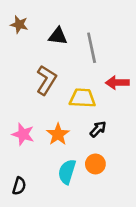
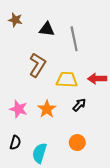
red arrow: (117, 83) -> (97, 79), moved
orange circle: (95, 164) -> (77, 143), moved
cyan semicircle: (67, 172) -> (39, 153), moved
black semicircle: (19, 186) -> (15, 143), moved

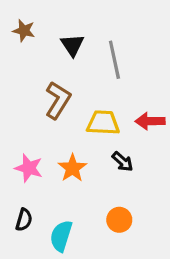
black triangle: (47, 29) -> (72, 45), turned 49
black arrow: (79, 105) -> (123, 162), turned 88

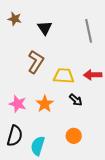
gray line: (114, 60) -> (89, 31), moved
black semicircle: (24, 220) -> (15, 136), size x1.5

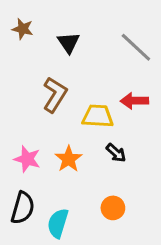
gray line: (89, 31) -> (136, 47), turned -35
red arrow: (93, 75) -> (134, 101), moved

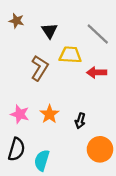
yellow trapezoid: (98, 116) -> (70, 55), moved
black arrow: (116, 153) -> (80, 121), moved, turned 64
orange circle: (113, 208) -> (100, 149), moved, size x1.5

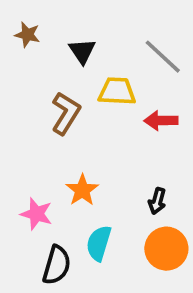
pink star: (20, 114) -> (37, 214), moved
black arrow: (80, 121) -> (157, 201), moved
black semicircle: (16, 149) -> (57, 265), moved
cyan semicircle: (42, 160) -> (99, 243), moved

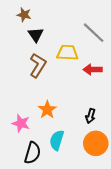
brown star: (27, 35) -> (24, 15), moved
black triangle: (82, 51) -> (36, 35), moved

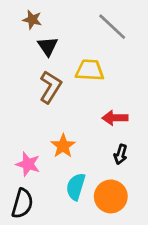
gray line: (94, 33) -> (112, 27), moved
red arrow: (93, 70) -> (115, 118), moved
orange circle: (96, 143) -> (111, 196), moved
black semicircle: (33, 153) -> (22, 203), moved

